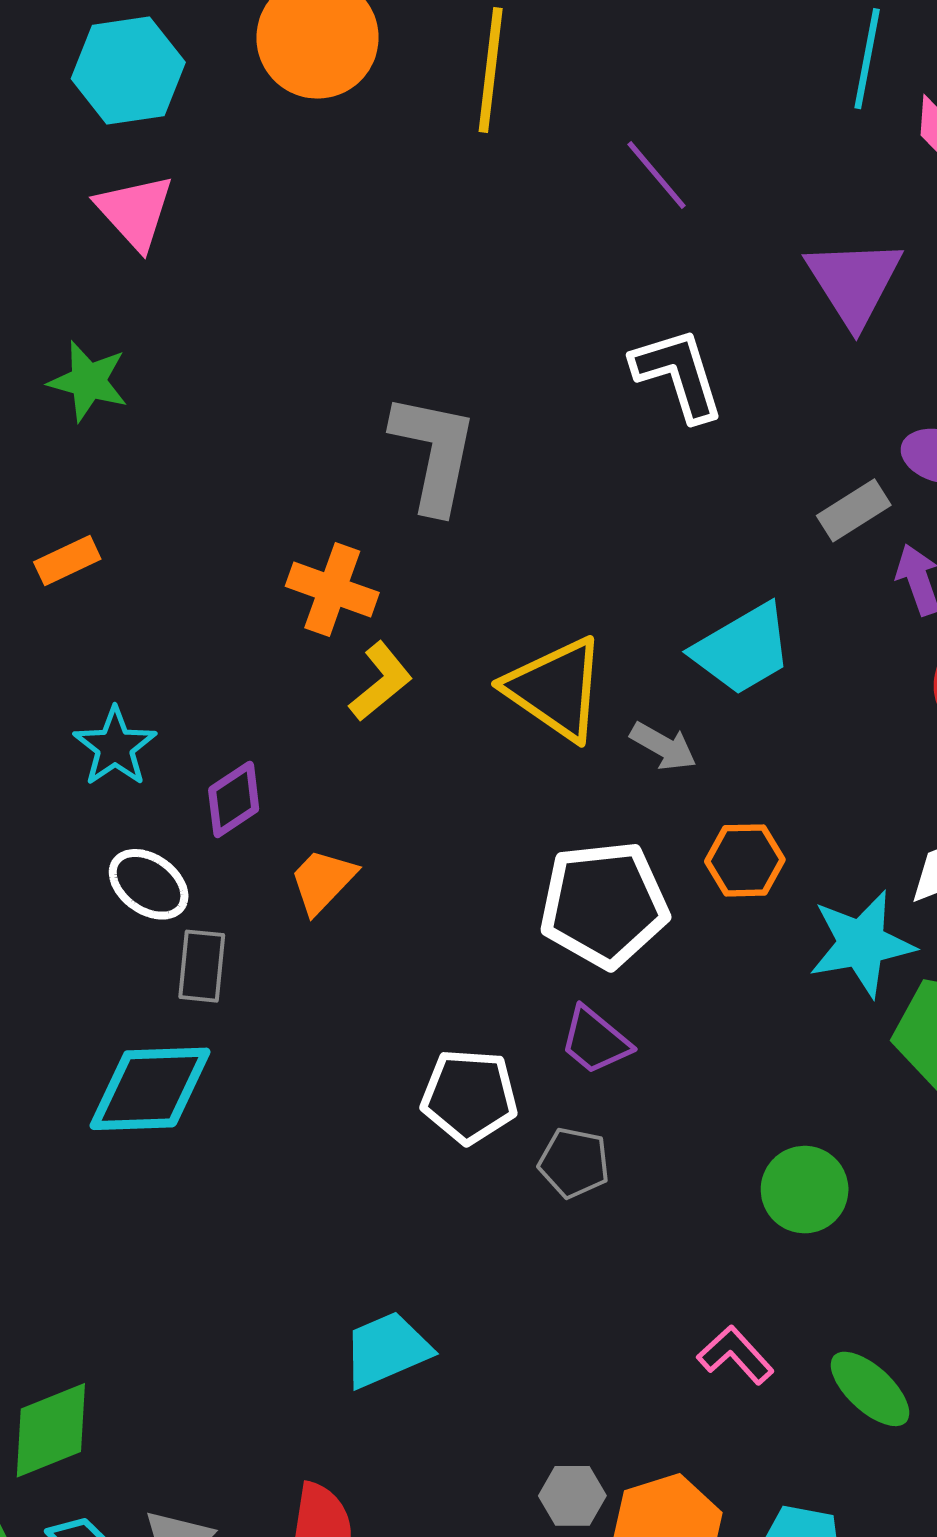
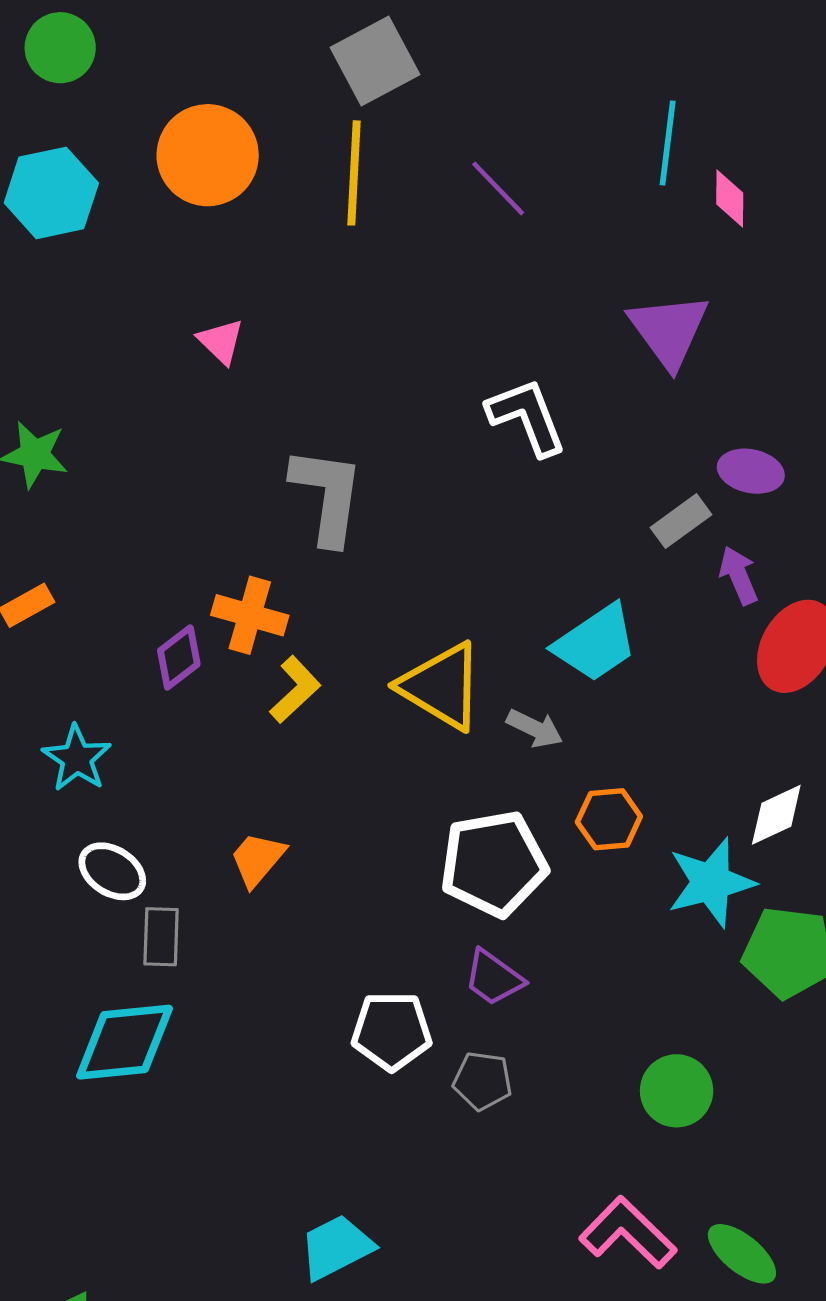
purple line: (656, 175) -> (498, 188), moved
pink triangle: (135, 212) -> (221, 341), moved, size x0.7
purple diamond: (234, 800) -> (179, 657), moved
pink L-shape: (735, 1355) -> (628, 1233), size x1.5

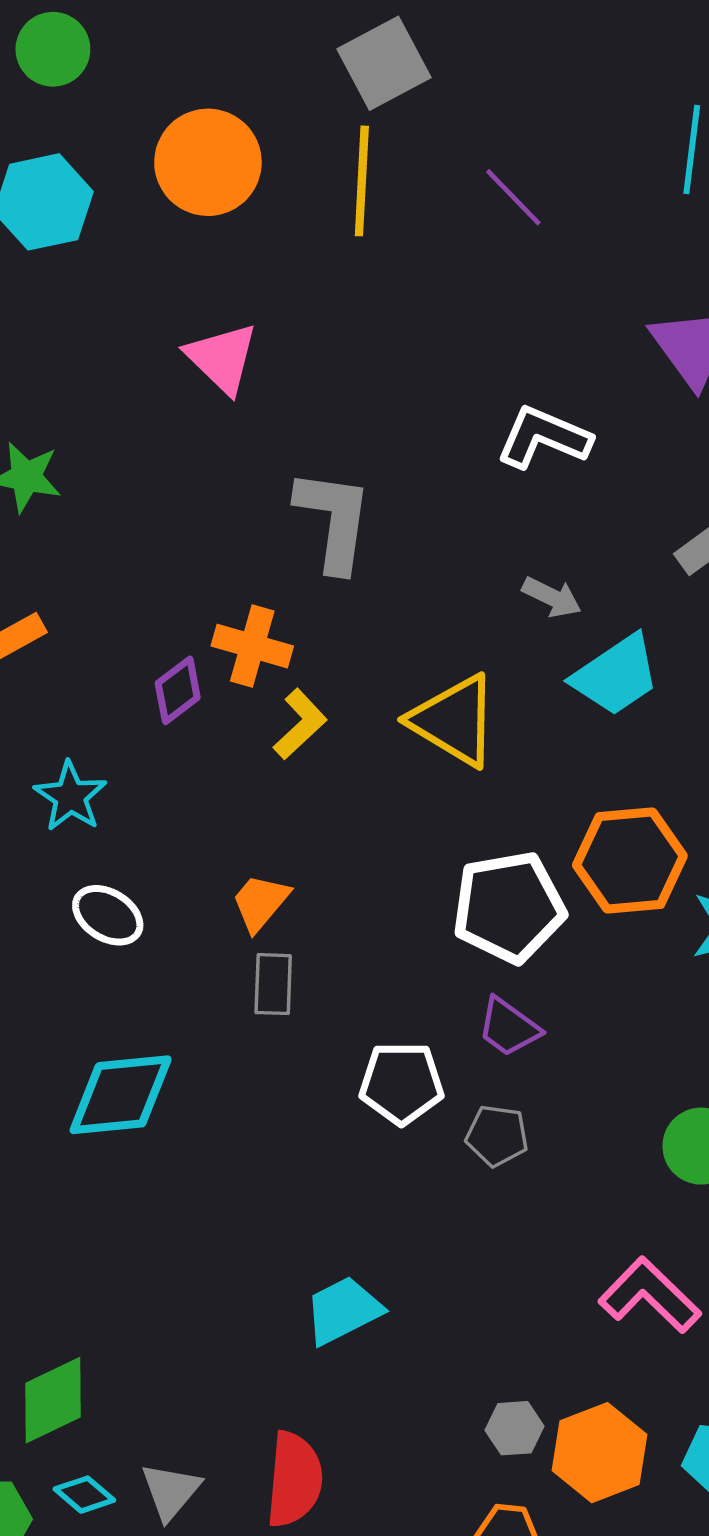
pink triangle: (221, 341) -> (222, 358), size x1.5
white L-shape: (527, 417) -> (544, 437), turned -46
gray arrow: (535, 728) -> (552, 597), moved
orange hexagon: (609, 819) -> (630, 860), size x1.6
gray rectangle: (161, 937) -> (273, 984), moved

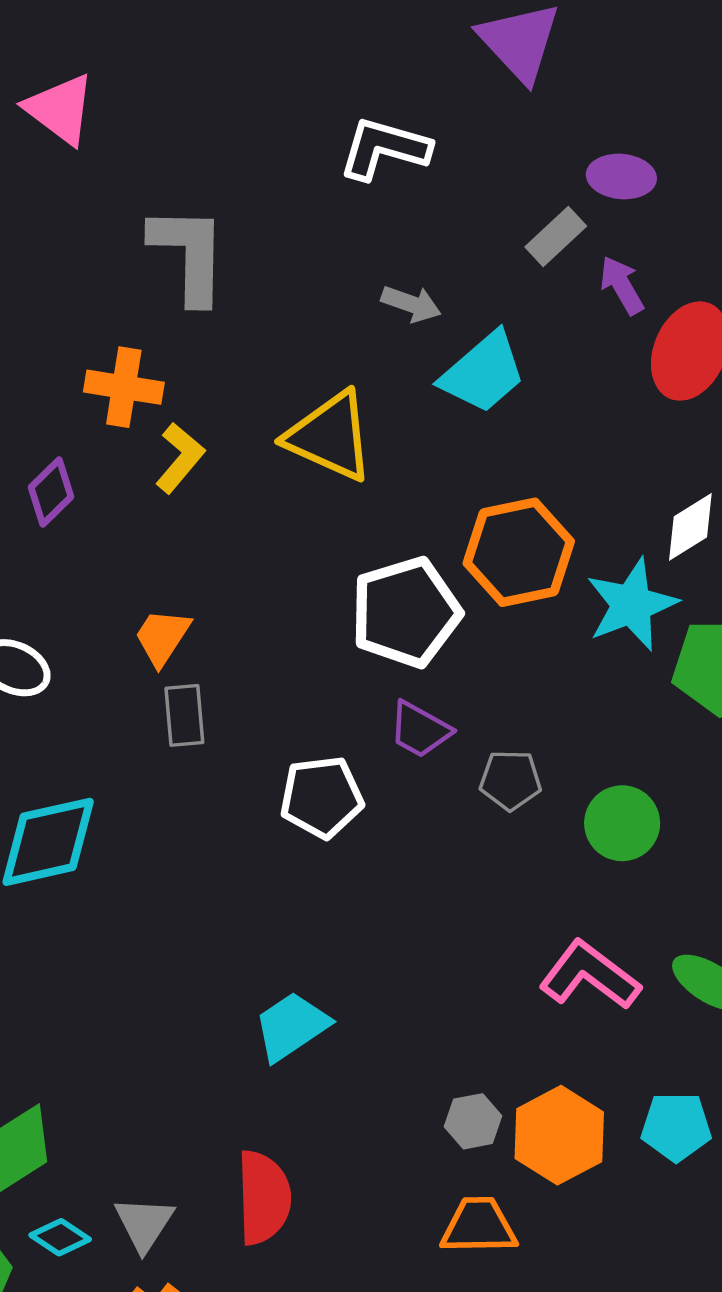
purple diamond: (178, 690) -> (51, 492), moved
gray pentagon: (497, 1136) -> (510, 780), moved

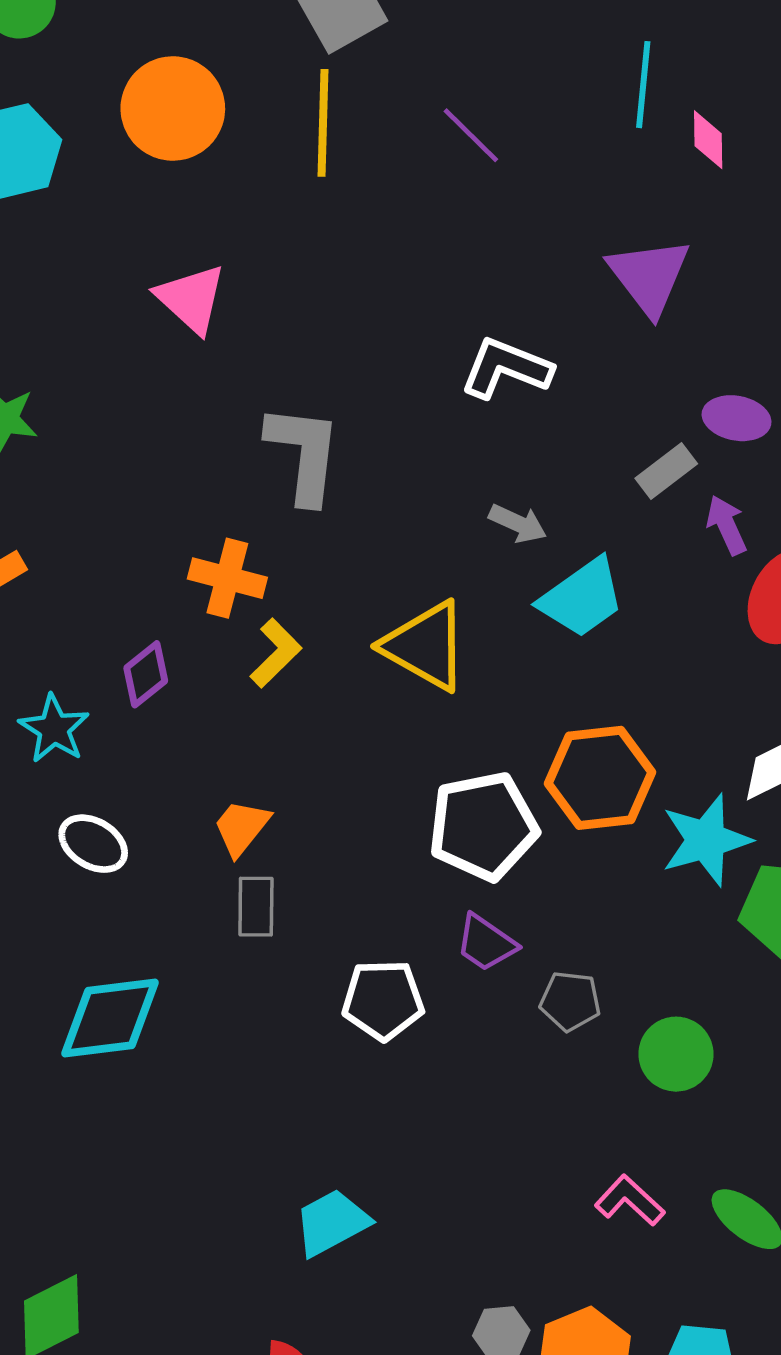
pink L-shape: (590, 975) -> (630, 1200), size x0.7

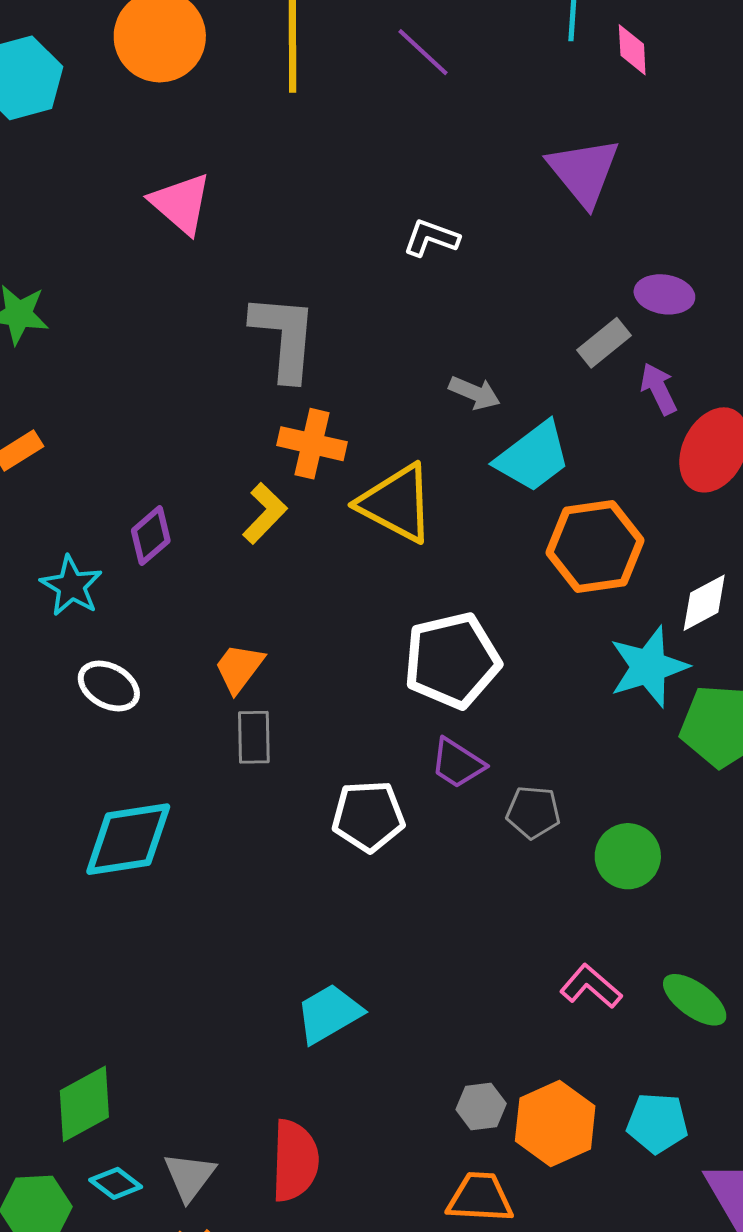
white L-shape: (506, 368) -> (431, 238), moved, size x0.7
orange cross: (227, 578) -> (312, 444), moved
orange hexagon: (600, 778) -> (595, 547), moved

